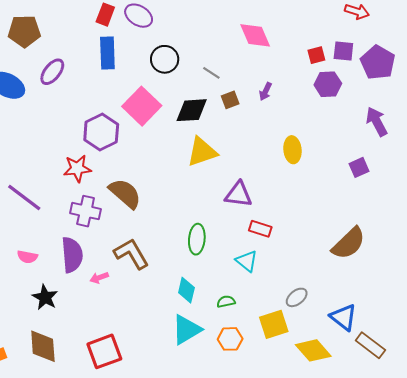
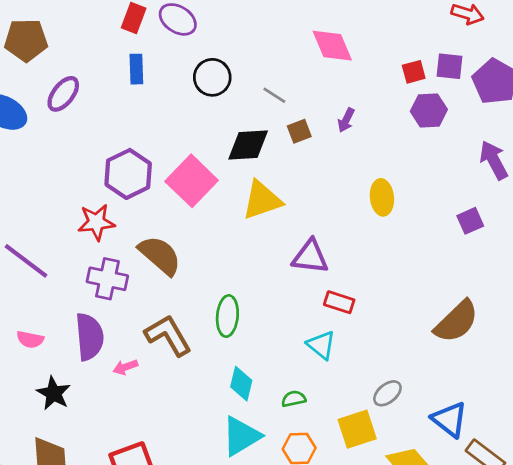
blue rectangle: (107, 53) -> (136, 69), size x0.7
pink square: (142, 106) -> (192, 181), moved
green ellipse: (197, 239) -> (227, 316), moved

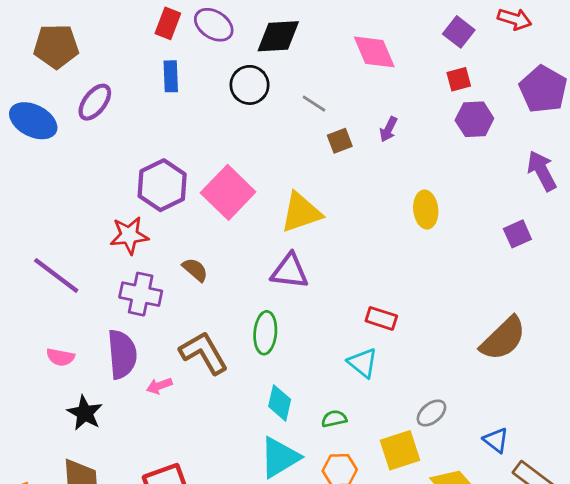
purple square: (450, 66) -> (459, 32), moved, turned 32
black diamond: (248, 145) -> (278, 36), moved
brown semicircle: (160, 255) -> (195, 270), size x0.6
purple triangle: (310, 257) -> (290, 271), moved
blue triangle: (450, 419) -> (496, 440), size x0.7

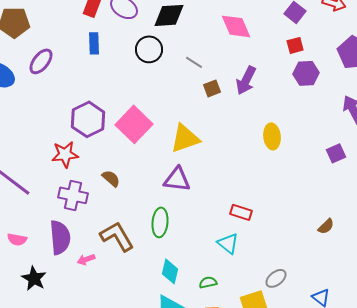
purple arrow: (388, 129) -> (246, 80), size x1.6
brown semicircle: (503, 338) -> (326, 226), size x0.5

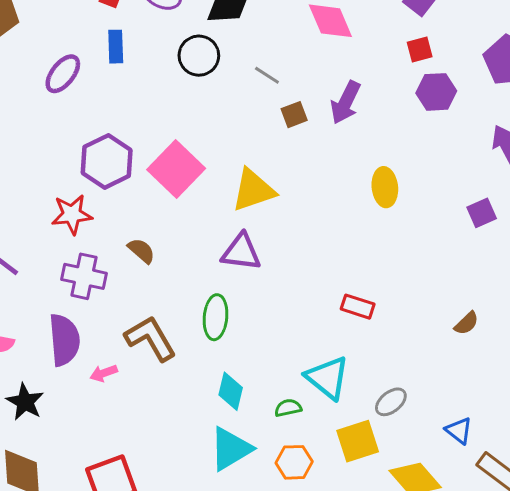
purple ellipse: (41, 61) -> (63, 74), moved
red rectangle: (241, 212) -> (358, 307), moved
cyan triangle: (228, 243) -> (327, 378), moved, size x1.4

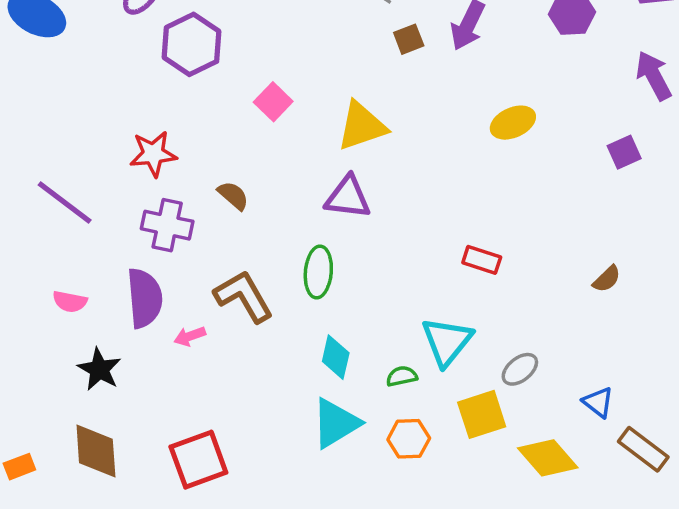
purple hexagon: (107, 161) -> (191, 44), moved
pink square: (176, 169) -> (273, 102), size x0.6
yellow ellipse: (385, 187) -> (513, 123), turned 72
cyan triangle: (327, 378) -> (447, 341), turned 30

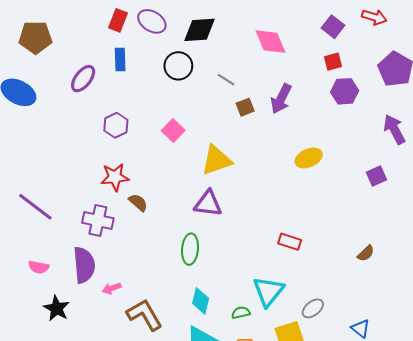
purple hexagon: (191, 44) -> (116, 125), moved, size x0.7
pink square: (273, 102) -> (173, 130), moved
red star: (153, 154) -> (115, 177), moved
brown L-shape: (244, 296) -> (144, 315), moved

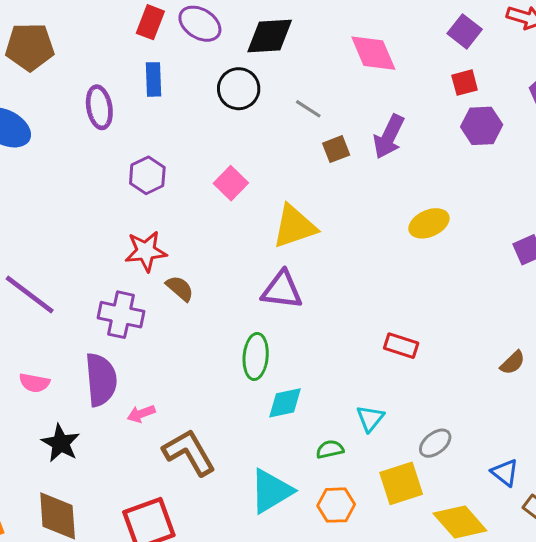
purple ellipse: (83, 79) -> (99, 107), turned -48
cyan triangle: (268, 291) -> (370, 418), size x0.6
cyan diamond: (201, 301) -> (285, 403), moved, turned 65

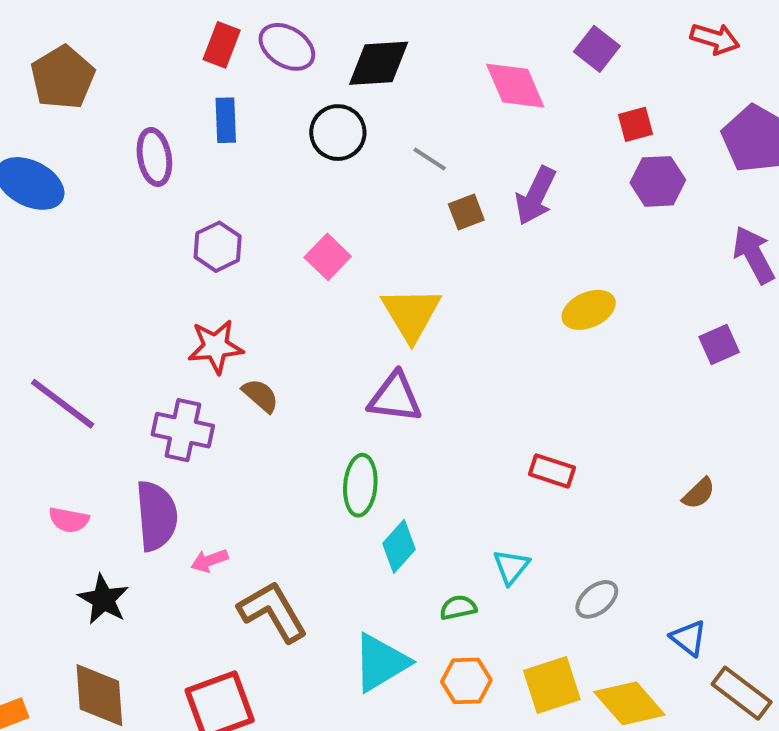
purple square: (465, 31) -> (597, 49), moved
brown pentagon: (30, 47) -> (63, 77), turned -30
yellow triangle: (294, 226) -> (411, 314), turned -42
cyan diamond: (285, 403) -> (399, 546), turned -36
yellow square: (401, 483) -> (552, 685), moved

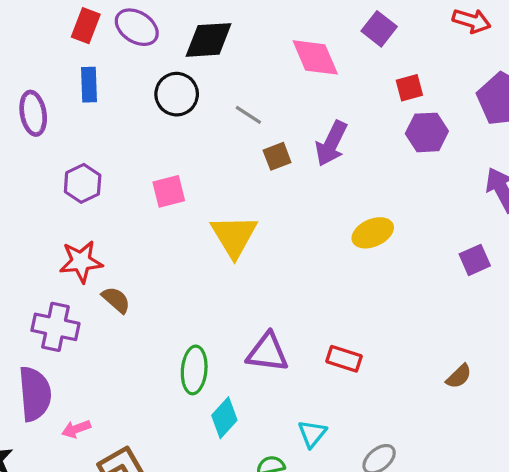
pink square: (328, 257) -> (169, 191), turned 32
purple triangle: (395, 398) -> (267, 352), moved

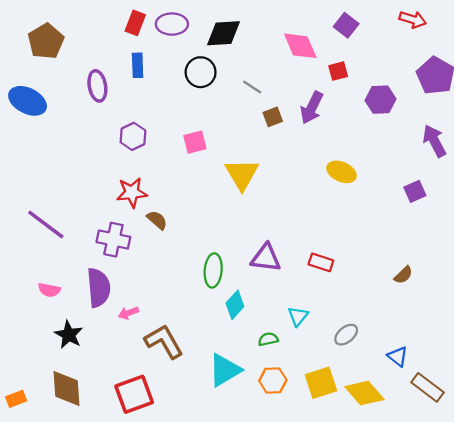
purple ellipse: (137, 27) -> (172, 24), turned -32
red square: (409, 88) -> (338, 71), moved
yellow ellipse: (373, 233) -> (342, 172), turned 48

